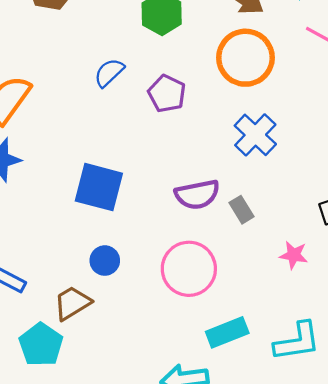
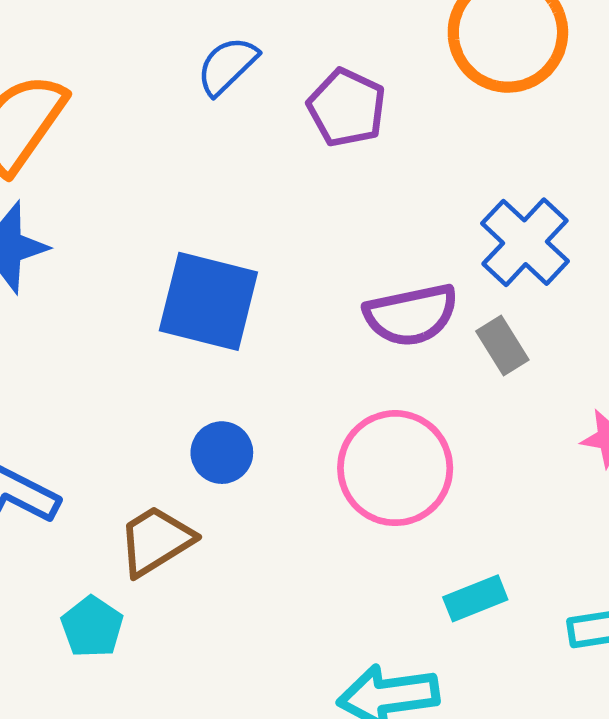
blue cross: (255, 135) -> (525, 242), moved
cyan rectangle: (227, 332) -> (475, 598), size x0.7
cyan pentagon: (41, 345) -> (92, 627), size x0.7

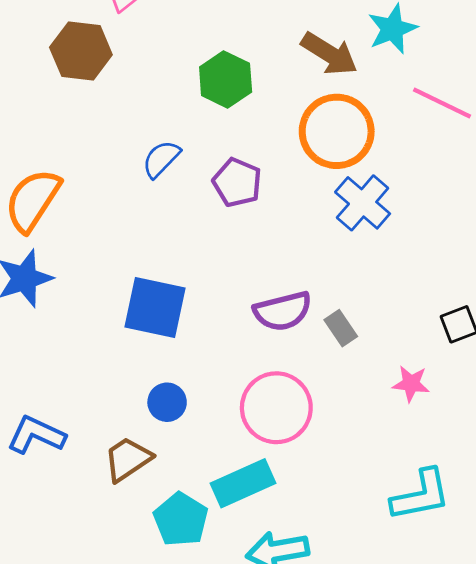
blue cross: (525, 242) -> (363, 203), moved
cyan rectangle: (475, 598) -> (243, 483), moved, size x1.6
cyan pentagon: (92, 627) -> (181, 519), moved, size x1.4

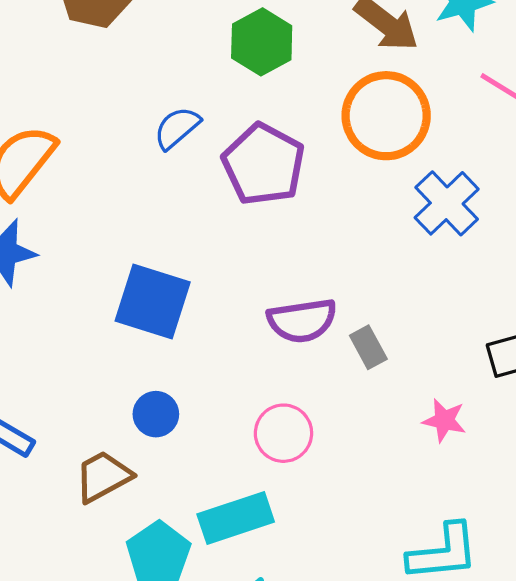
purple pentagon: (237, 182) -> (263, 164), size x1.4
blue cross: (363, 203) -> (447, 203), moved
pink circle: (276, 408) -> (283, 433), size x0.7

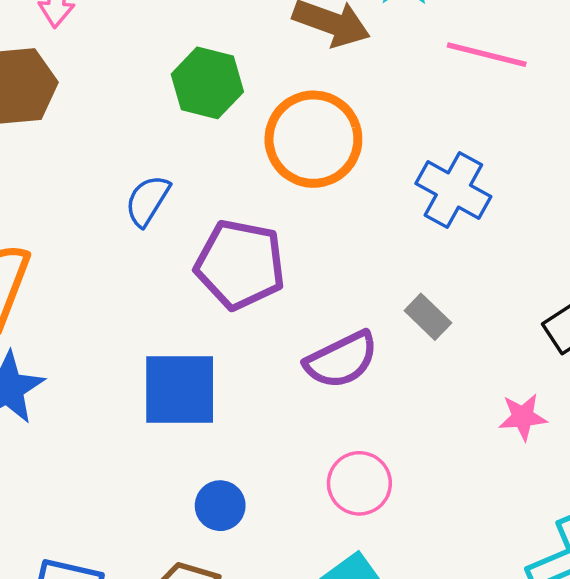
orange circle: (386, 116) -> (313, 139), moved
purple pentagon: (263, 164) -> (240, 264), moved
gray rectangle: (368, 347) -> (428, 317), moved

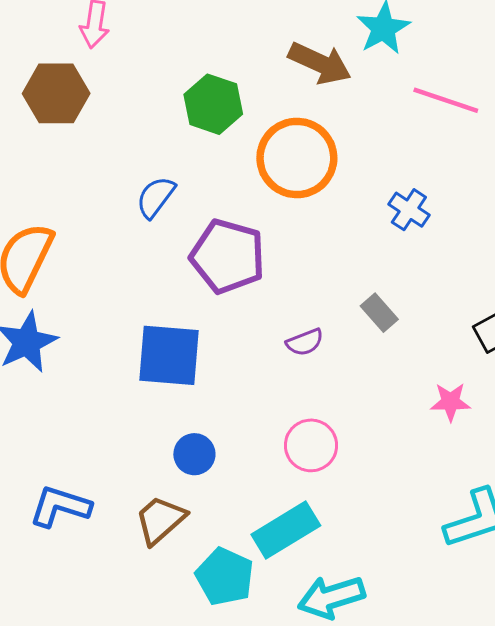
blue cross: (453, 190) -> (409, 210), size x0.7
purple semicircle: (341, 360) -> (305, 342), size x0.6

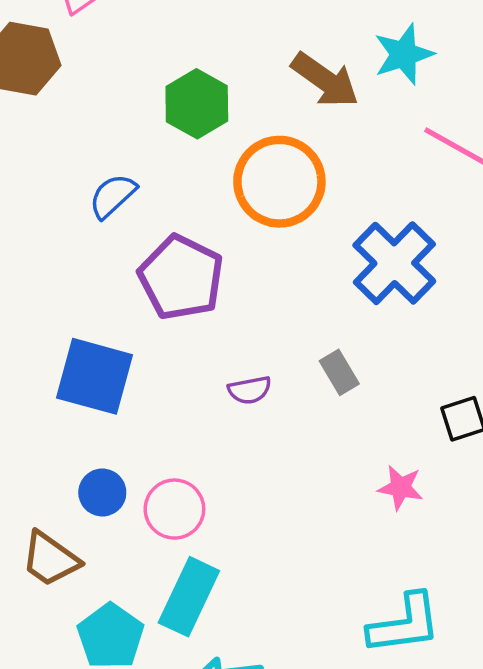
blue cross: (409, 210) -> (394, 263), size x1.8
pink circle: (311, 445) -> (174, 509), moved
brown trapezoid: (160, 520) -> (50, 559), turned -114
cyan rectangle: (286, 530) -> (189, 597), turned -44

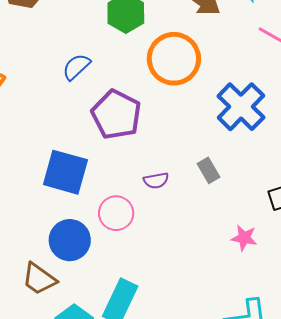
blue circle: (102, 492) -> (70, 240), size x1.5
pink circle: (174, 509) -> (116, 213), moved

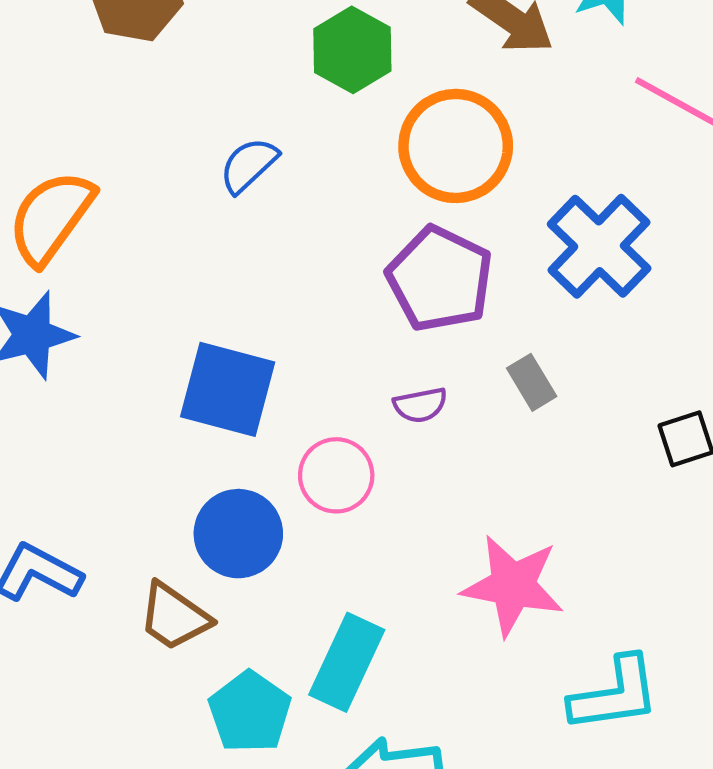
purple pentagon: (116, 115) -> (440, 279), moved
pink star: (244, 238) -> (513, 585), moved, size x1.8

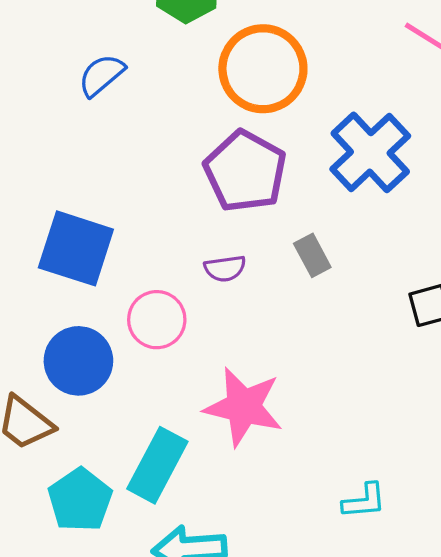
pink star: (513, 585) -> (243, 407), moved
cyan L-shape: (615, 694) -> (364, 501), size x0.6

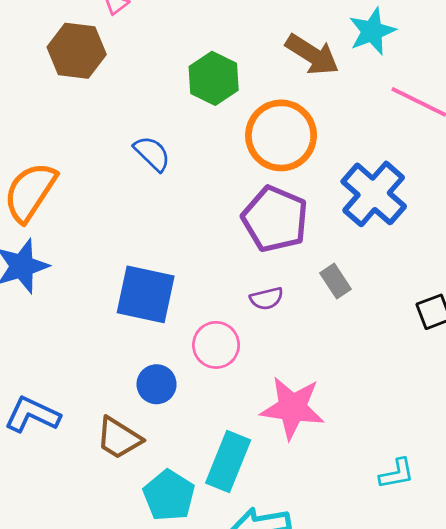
blue semicircle: (101, 75) -> (152, 154), turned 90
blue circle: (78, 361) -> (157, 384), size x0.7

